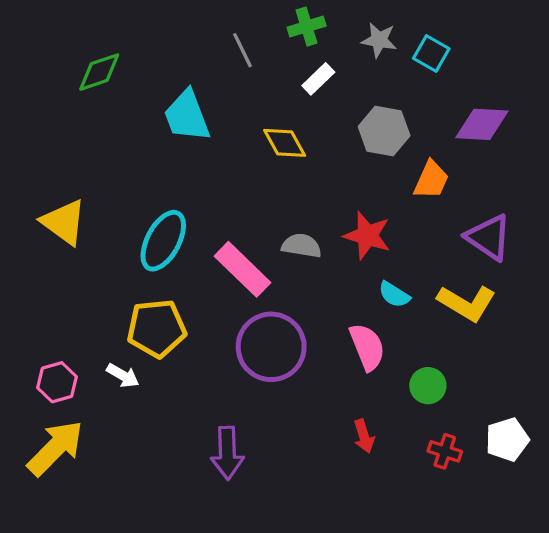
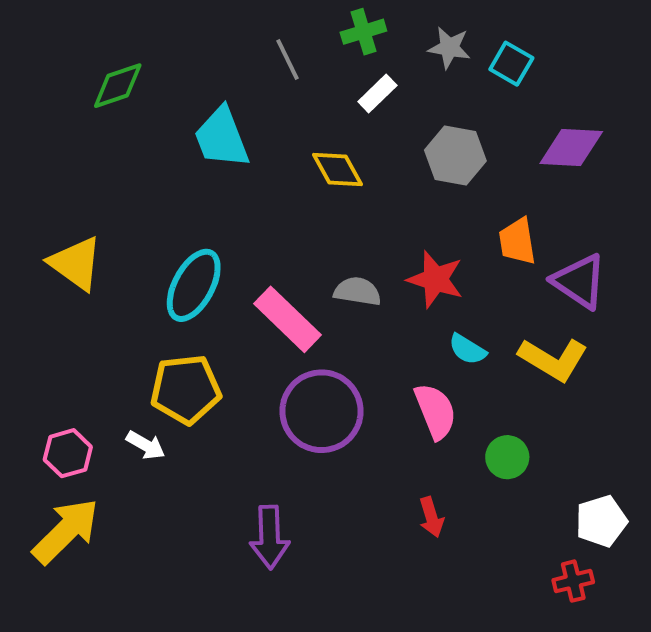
orange trapezoid: (431, 180) -> (517, 241), moved, turned 147
red cross: (445, 451) -> (573, 581), moved, turned -32

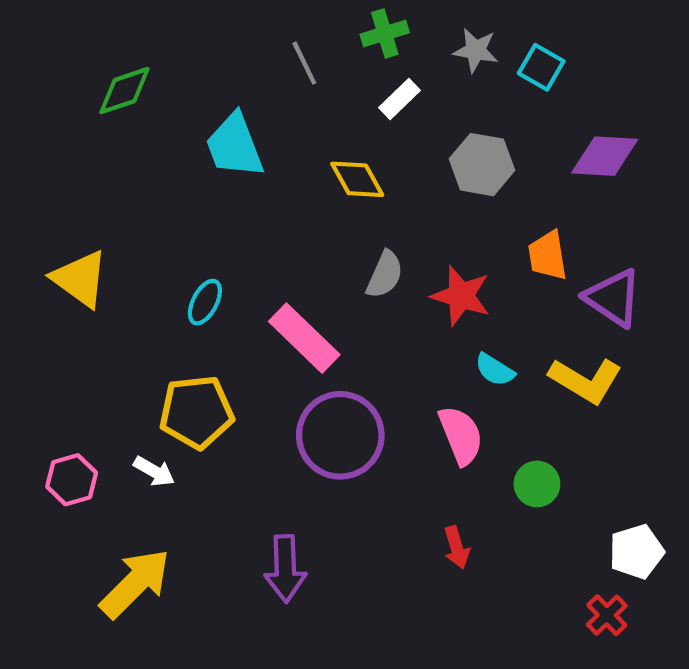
cyan ellipse: (194, 285) -> (205, 302), size x0.6
gray semicircle: (357, 291) -> (385, 275), moved, turned 105
yellow arrow: (66, 531) -> (135, 583), moved
red cross: (573, 581) -> (607, 615), turned -30

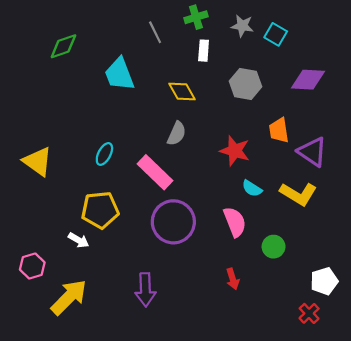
white rectangle: (399, 99) -> (204, 51), turned -42
gray semicircle: (385, 275) -> (177, 134), moved
yellow triangle: (80, 279) -> (38, 162), moved
pink hexagon: (72, 480) -> (32, 266), moved

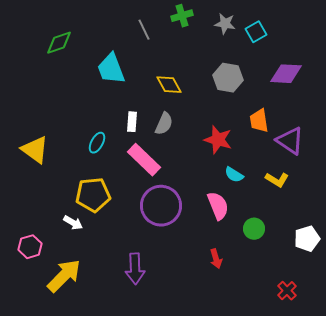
cyan square: (276, 34) -> (256, 32), turned 30
white rectangle: (204, 51) -> (132, 122), moved
yellow L-shape: (298, 194) -> (277, 180), size x0.7
white pentagon: (324, 281) -> (307, 239), moved

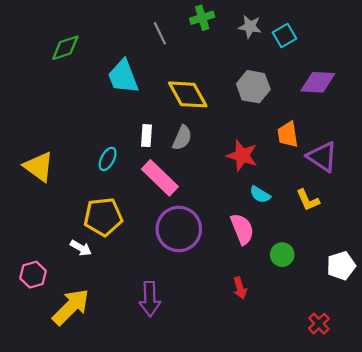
yellow diamond: (169, 85) -> (188, 94), size x1.4
yellow L-shape: (277, 180) -> (308, 200), turned 35

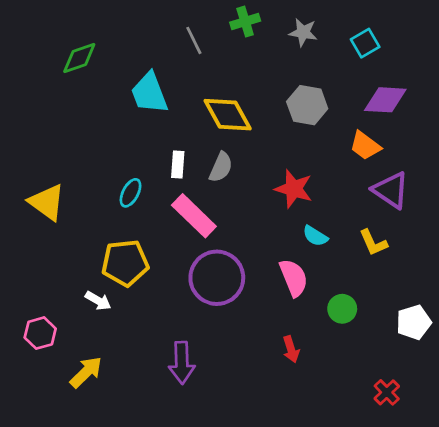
cyan square: (284, 35) -> (365, 43), moved
orange trapezoid: (288, 134) -> (365, 146), moved, turned -44
yellow arrow: (71, 307) -> (86, 372), size x0.7

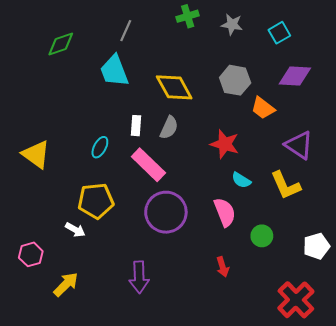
gray line: (194, 40) -> (126, 31), moved, turned 50
orange trapezoid: (365, 146) -> (263, 108), moved
yellow L-shape: (373, 243) -> (286, 185), size x1.4
red cross: (387, 392) -> (296, 300), size x1.8

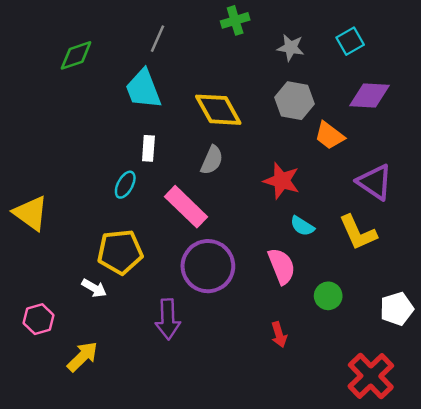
gray star: (232, 24) -> (291, 48), moved
white rectangle: (136, 126) -> (148, 148), moved
yellow triangle: (36, 154) -> (31, 213), moved
purple arrow: (139, 277) -> (168, 319), moved

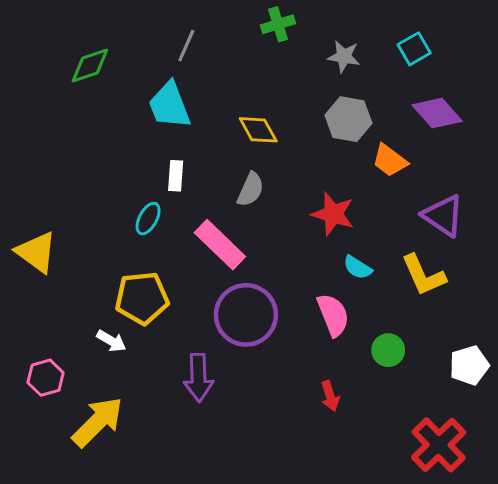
purple diamond: (370, 95) -> (437, 113), turned 45
yellow diamond: (218, 110) -> (258, 130), size x0.7
yellow arrow: (83, 357) -> (98, 422), size x1.4

